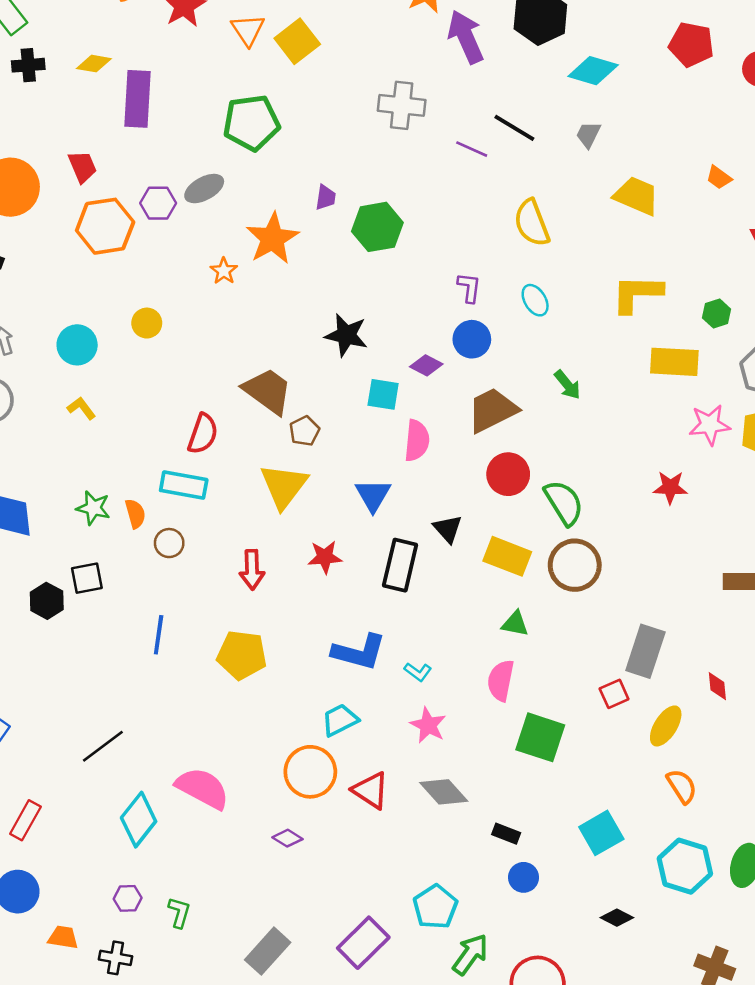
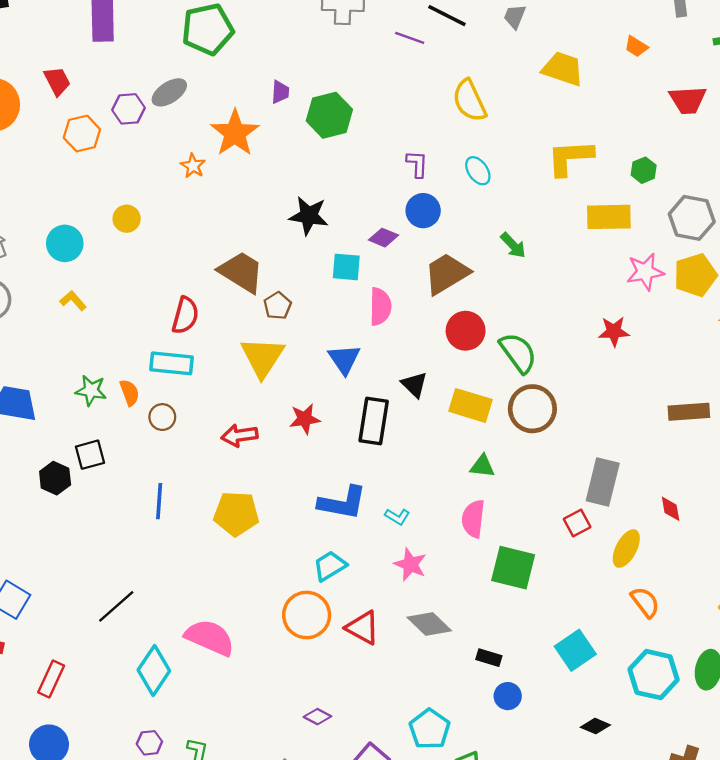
orange hexagon: (105, 226) -> (82, 134), size x0.7
red arrow: (252, 570) -> (239, 435), turned 88
purple diamond: (287, 838) -> (317, 717), moved

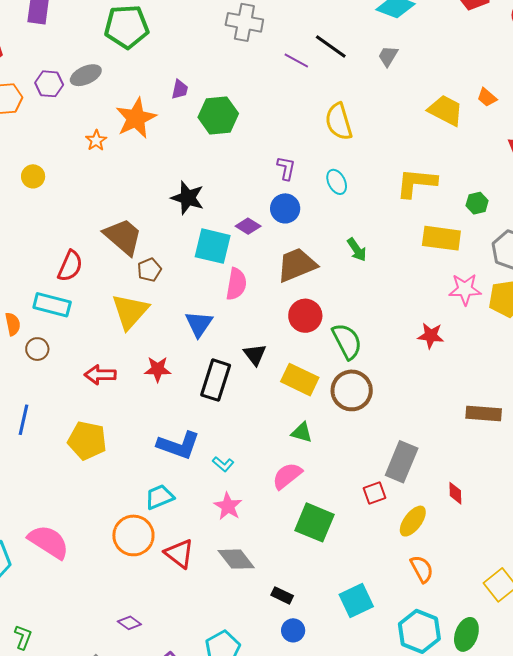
yellow trapezoid: (563, 69) -> (446, 110), moved
cyan square: (346, 267) -> (213, 246), size x1.4
pink semicircle: (473, 519) -> (287, 476), turned 36

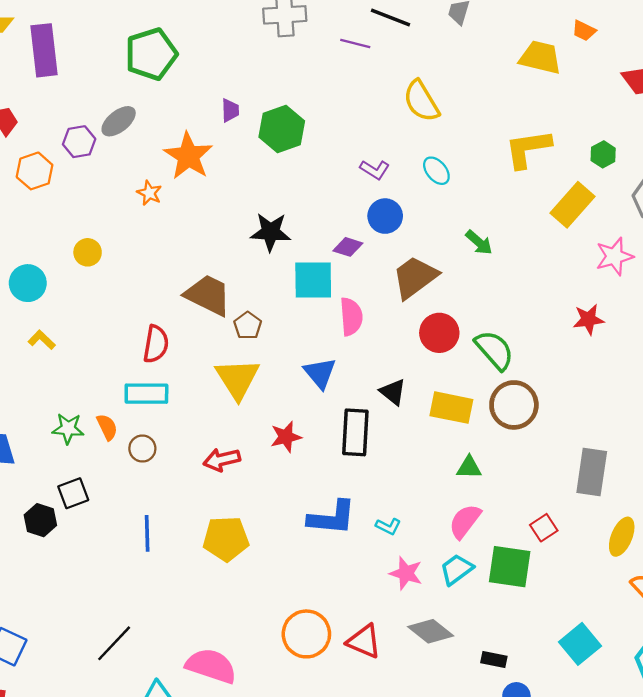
purple L-shape: (286, 168) -> (375, 170), turned 125
yellow rectangle: (441, 238) -> (573, 205), turned -42
red square: (375, 493) -> (544, 528), moved
cyan trapezoid: (160, 497) -> (457, 569), moved

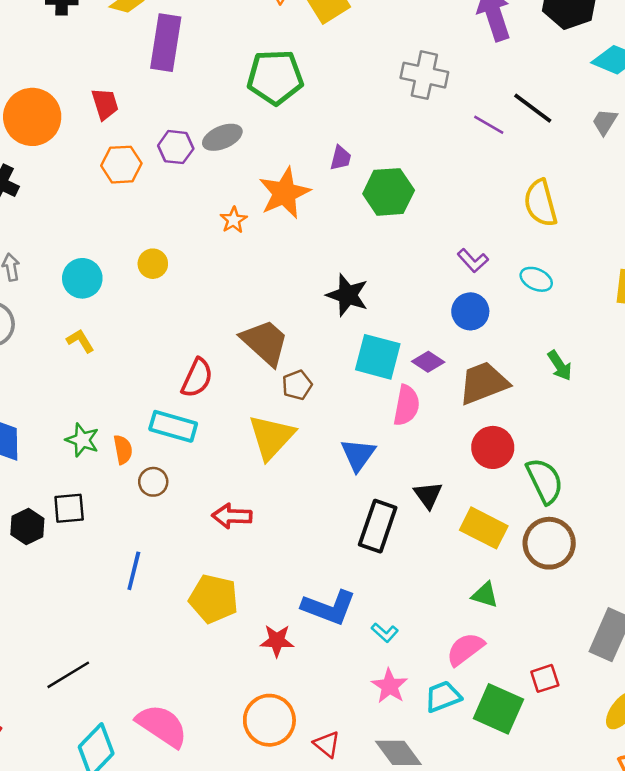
cyan ellipse: (436, 171) -> (536, 279), turned -40
purple diamond: (348, 247) -> (428, 362), moved
red star: (286, 437) -> (277, 641), moved
red triangle: (364, 641) -> (327, 744), size x0.7

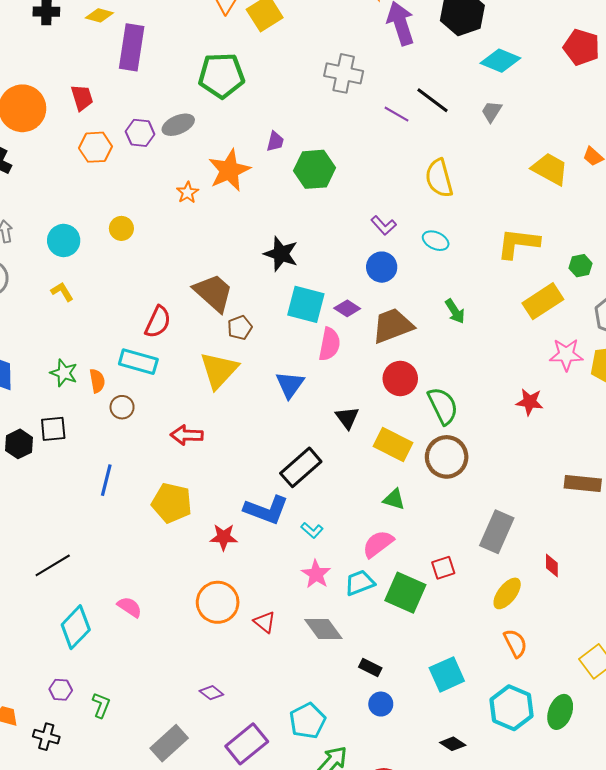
black rectangle: (378, 526) -> (301, 467), moved, turned 30
pink semicircle: (162, 726) -> (130, 607), size x0.6

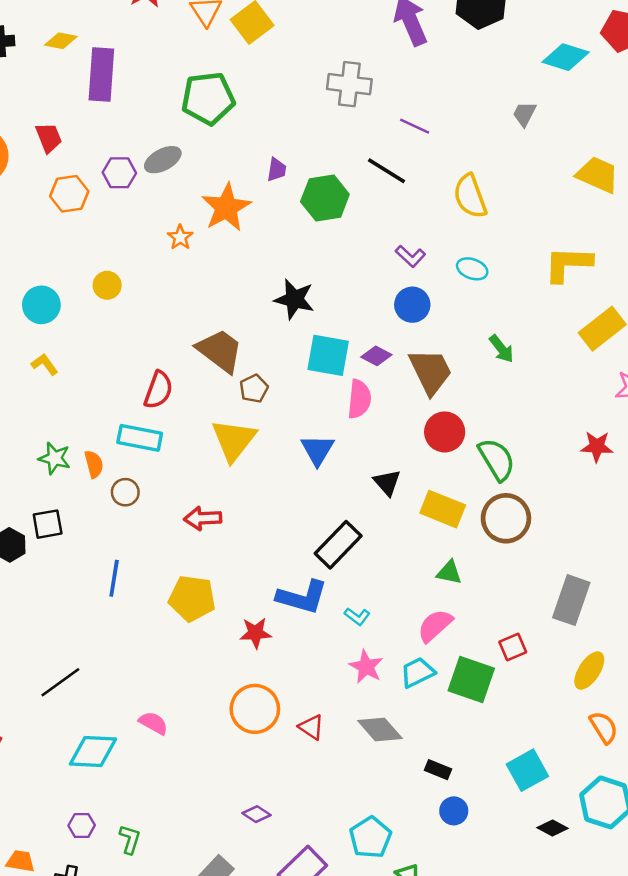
cyan diamond: (500, 61) -> (566, 57), moved
black line: (433, 100) -> (387, 171), moved
brown trapezoid: (393, 326) -> (431, 372), turned 90
cyan diamond: (76, 627) -> (93, 752), turned 54
black diamond: (453, 744) -> (553, 828), moved

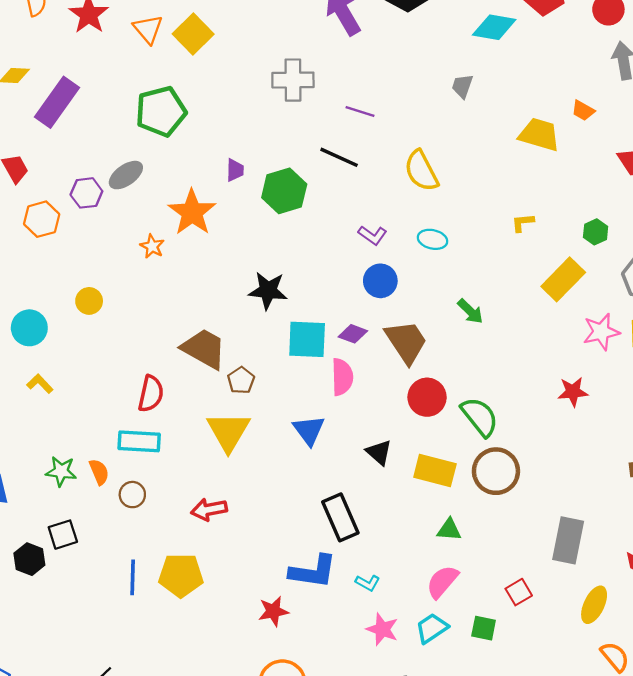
purple rectangle: (101, 75) -> (57, 102), turned 39
yellow L-shape: (568, 264) -> (523, 223), size x0.5
black rectangle: (338, 545) -> (340, 517), turned -60
yellow pentagon: (192, 598) -> (181, 575), moved
green square: (471, 680) -> (484, 628), size x0.6

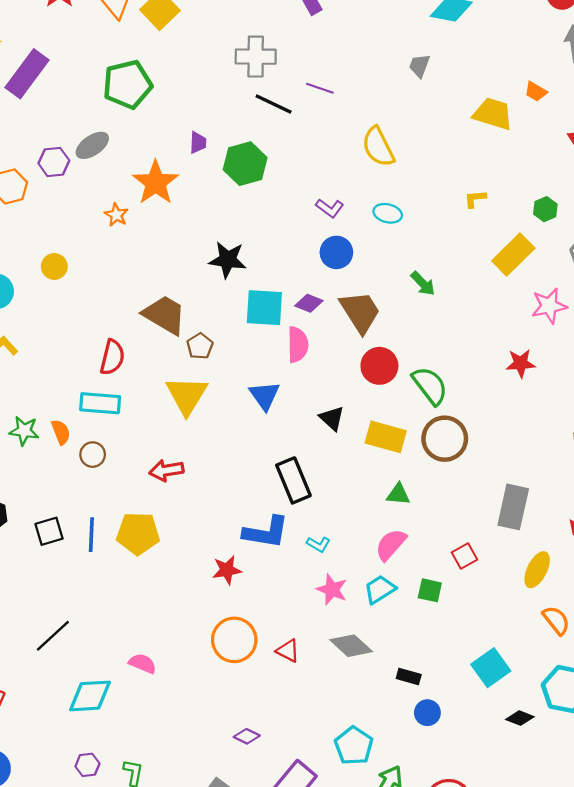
black line: (339, 157) -> (274, 104), moved
black square: (63, 535) -> (49, 531), moved

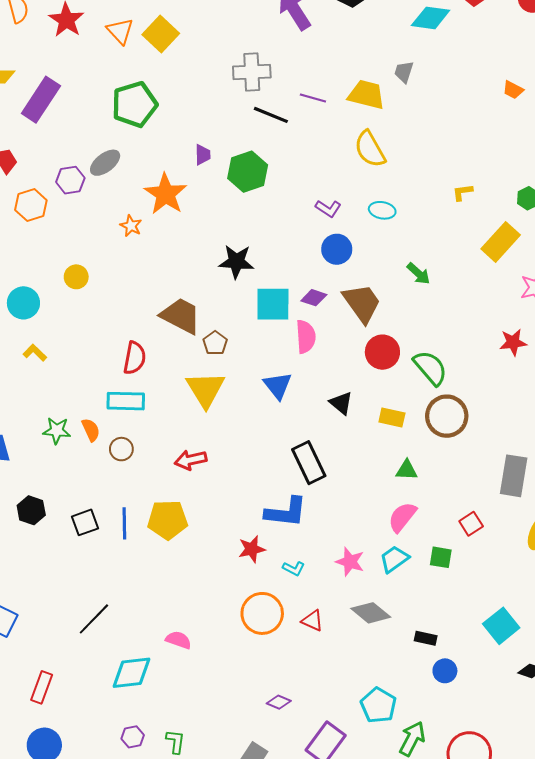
yellow trapezoid: (493, 114) -> (366, 95), moved
yellow rectangle: (386, 437) -> (392, 418), size x0.7
cyan L-shape: (318, 544) -> (294, 568), moved

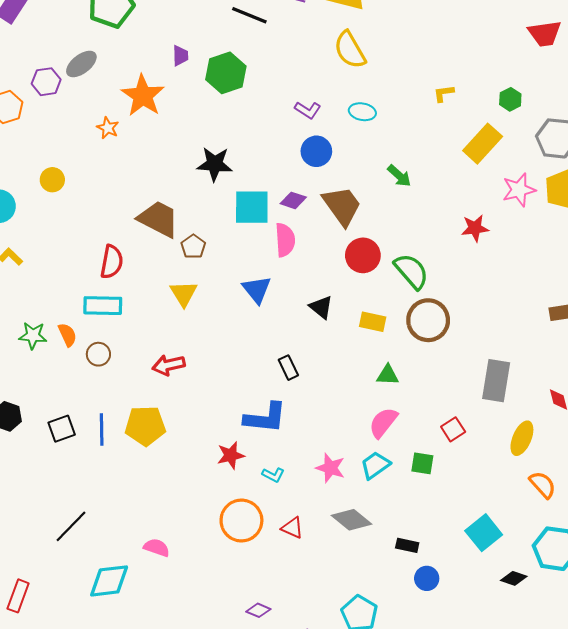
red star: (513, 342) -> (475, 228), moved
yellow triangle: (205, 389) -> (184, 294), size x0.7
black rectangle: (309, 463) -> (288, 368), size x0.6

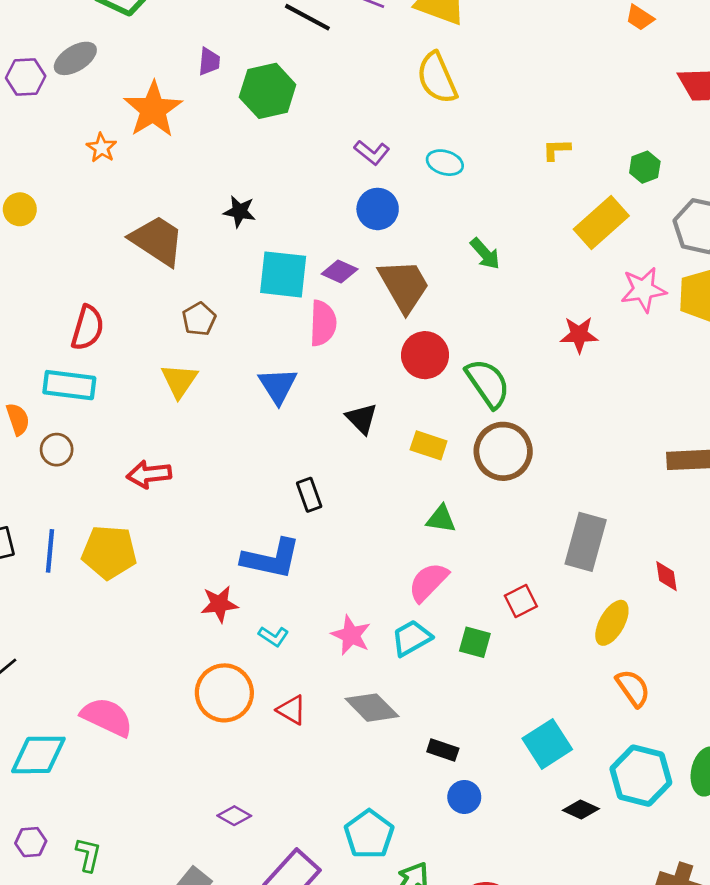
black star: (215, 164) -> (239, 211), size x0.7
brown trapezoid: (158, 219) -> (157, 241), moved
pink semicircle: (157, 548) -> (107, 717), size x1.5

